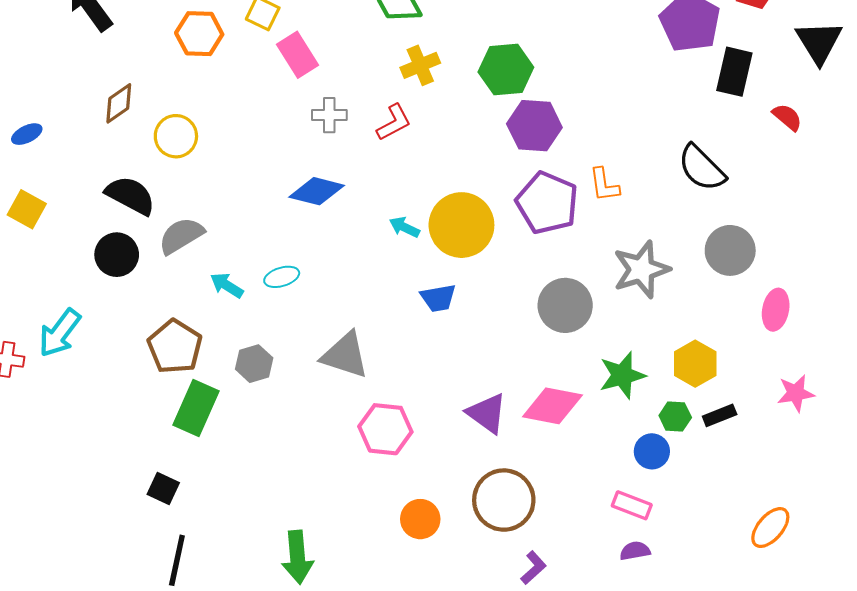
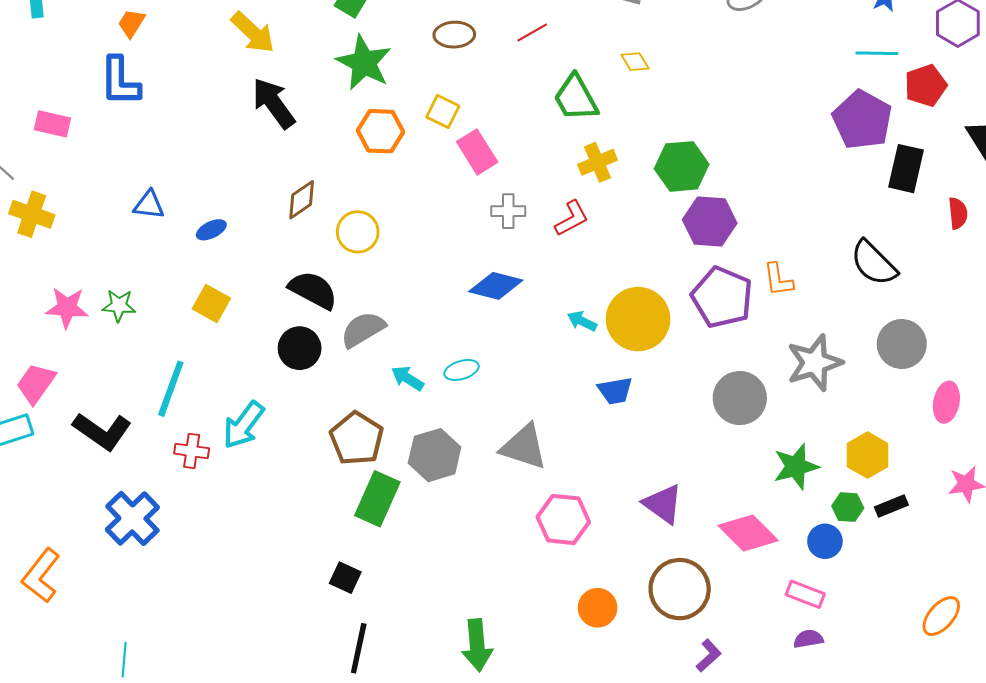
red semicircle: (787, 117) -> (958, 213), turned 44
gray hexagon: (254, 364) -> (435, 455), size x1.4
pink diamond: (552, 406) -> (748, 533), moved, turned 34

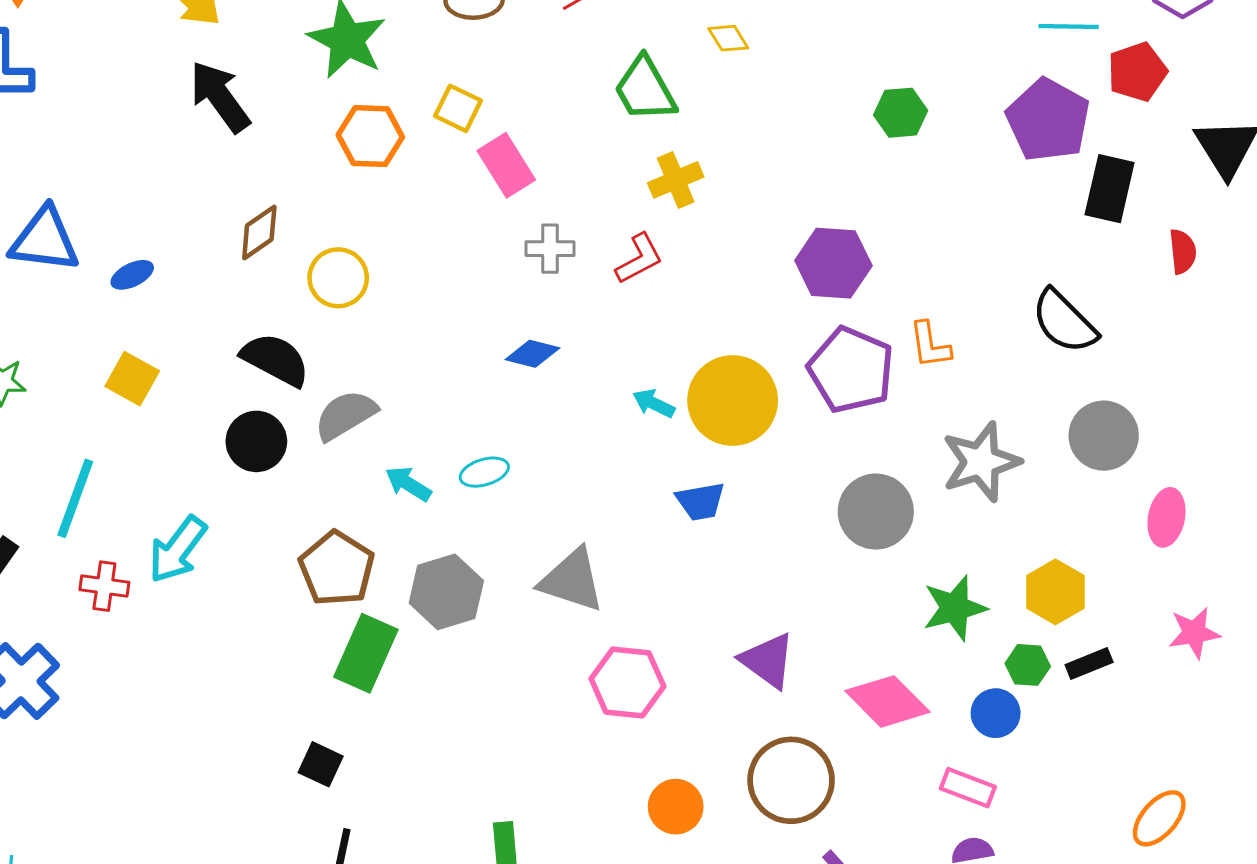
green hexagon: (682, 166) -> (901, 113), moved, size x0.7
blue triangle: (149, 205) -> (45, 240), size x1.6
blue diamond: (496, 286) -> (532, 354), size x0.7

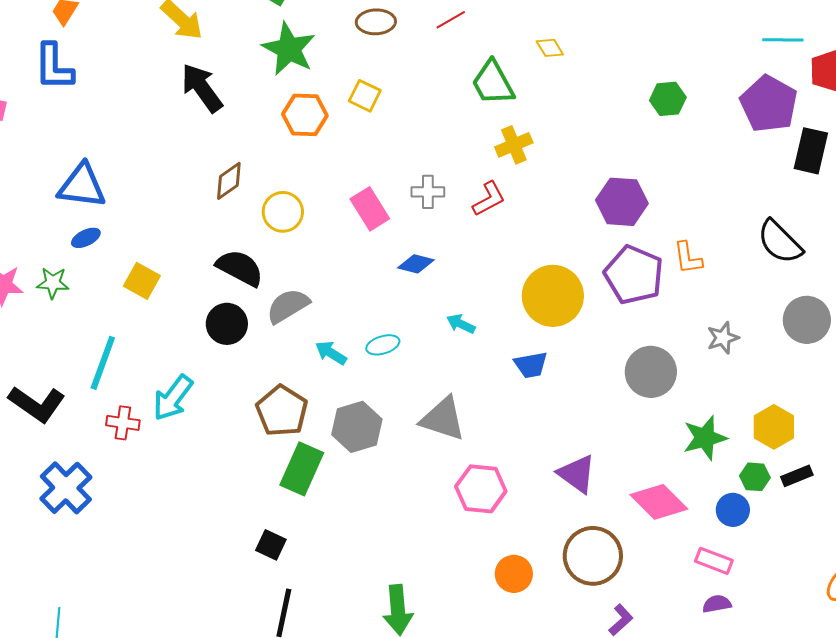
pink rectangle: (506, 165) -> (370, 209), moved
blue ellipse: (132, 275) -> (86, 238), moved
cyan arrow: (654, 403) -> (461, 324), moved
gray star: (981, 462) -> (723, 338), size x0.6

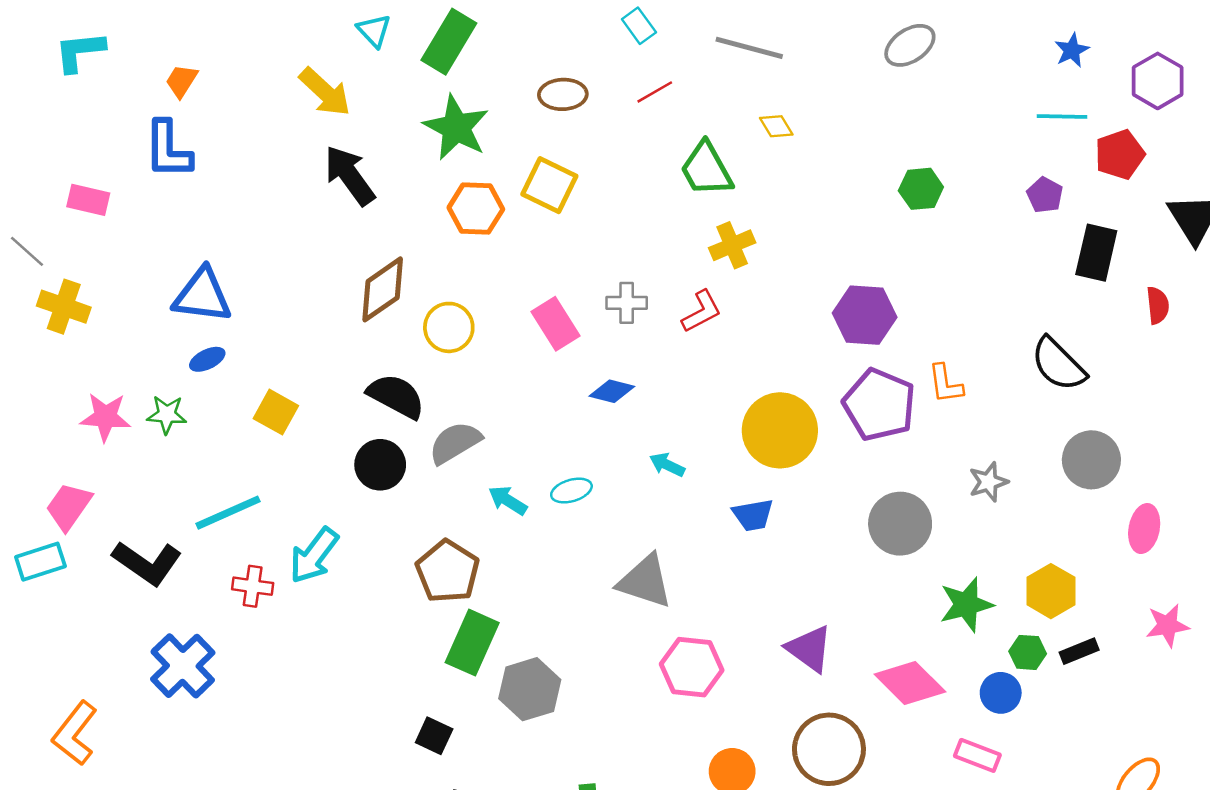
yellow square: (365, 96) -> (549, 185), size x1.4
purple pentagon: (769, 104) -> (1045, 195), size x0.5
brown diamond: (229, 181) -> (383, 289), size x1.4
cyan line: (103, 363) -> (228, 513), turned 46
gray hexagon: (357, 427) -> (530, 689), moved

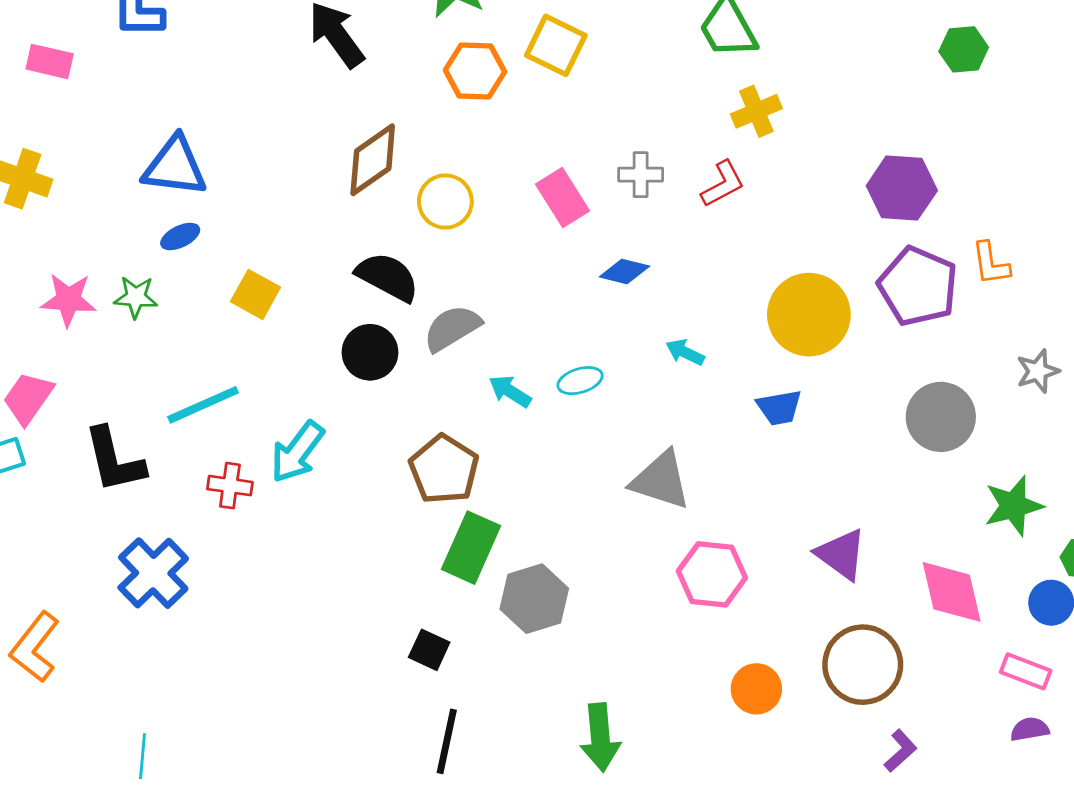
black L-shape: (147, 563) -> (114, 460), turned 42
pink diamond: (910, 683) -> (952, 592), turned 32

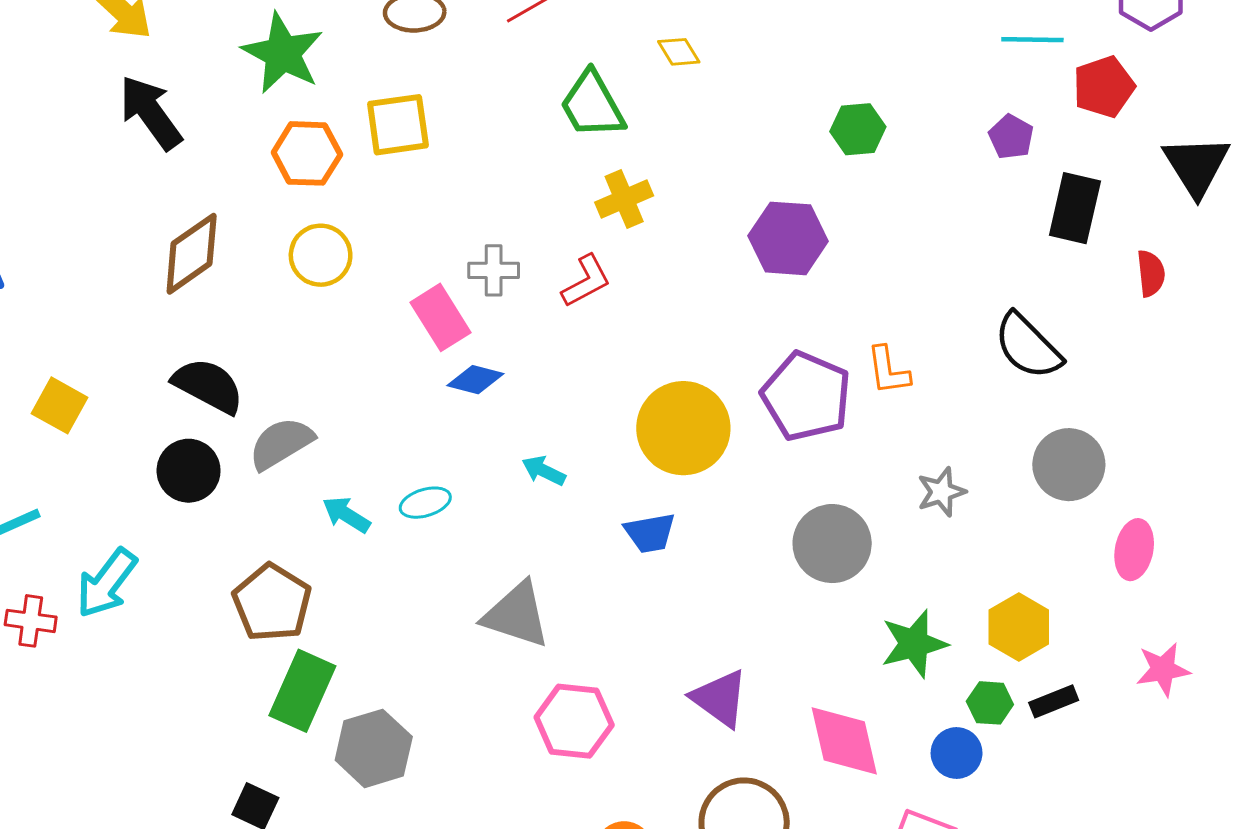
yellow square: (556, 45) -> (398, 125), turned -34
purple hexagon: (902, 188) -> (788, 238), moved
pink rectangle: (563, 197) -> (440, 317), moved
yellow circle: (445, 202) -> (321, 255), moved

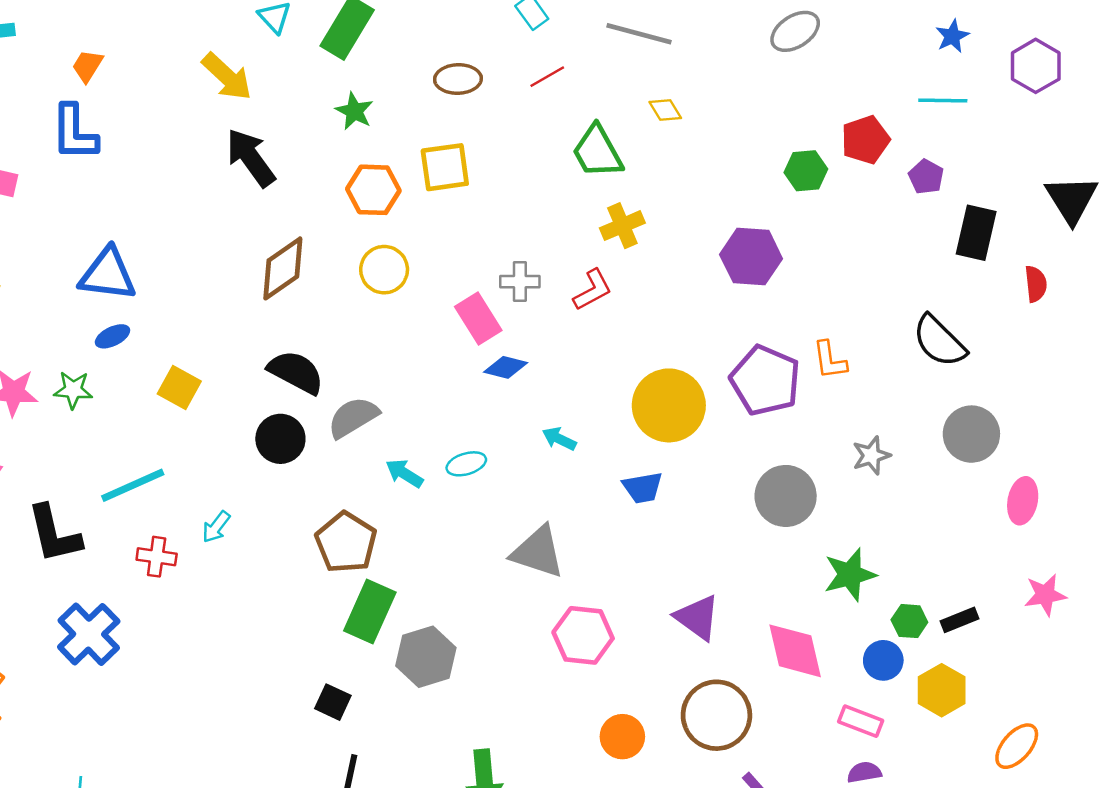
green star: (283, 53) -> (354, 111), size x0.6
red pentagon: (1104, 87) -> (865, 140), moved
cyan arrow: (107, 583) -> (216, 527), size x0.6
yellow hexagon: (1019, 627) -> (942, 690), moved

